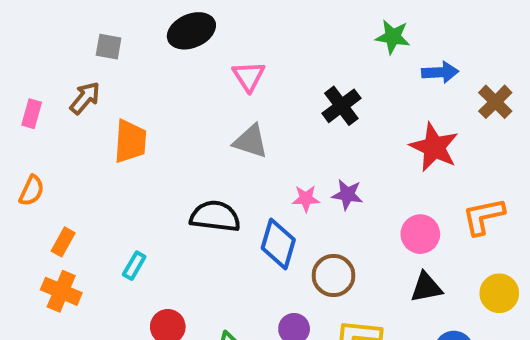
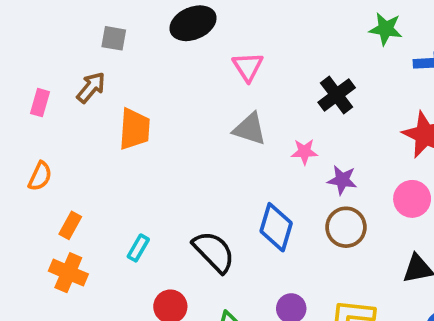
pink star: (306, 199) -> (304, 152), moved
black semicircle: (215, 216) -> (214, 252), moved, turned 39
pink circle: (420, 234) -> (412, 199), moved
brown circle: (334, 276) -> (346, 227), moved

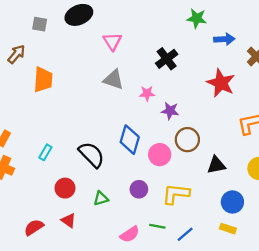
gray square: (114, 38) -> (40, 24), moved
pink circle: (412, 199) -> (160, 155), moved
brown circle: (346, 227) -> (187, 140), moved

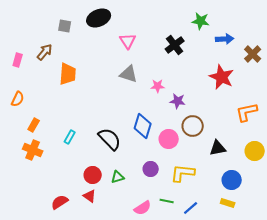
black cross: (167, 59) -> (175, 45), moved
red circle: (65, 188) -> (93, 175), moved

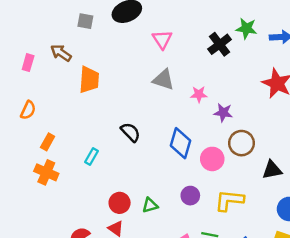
green star: (201, 21) -> (246, 28), moved
brown arrow: (45, 52) -> (61, 53), turned -96
black semicircle: (110, 139) -> (131, 132), moved, size x0.7

